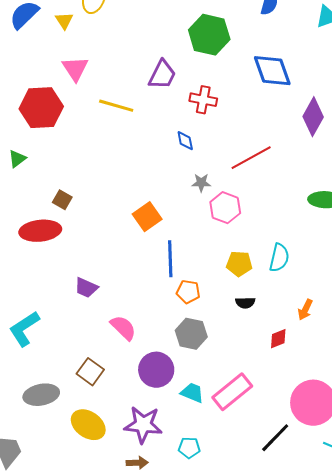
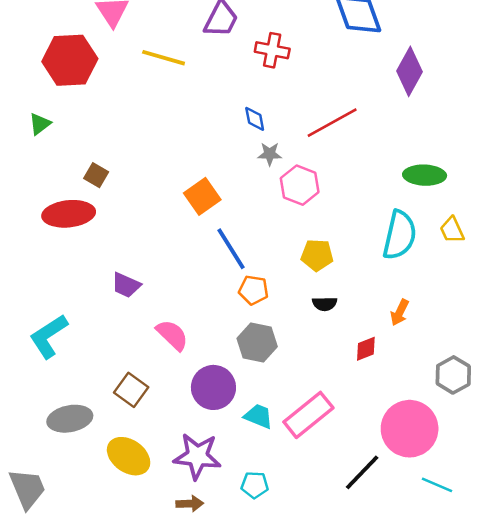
blue diamond: (185, 141) -> (255, 119), moved
cyan semicircle: (279, 258) -> (400, 235), moved, size x1.4
blue line: (170, 259) -> (231, 249), turned -30

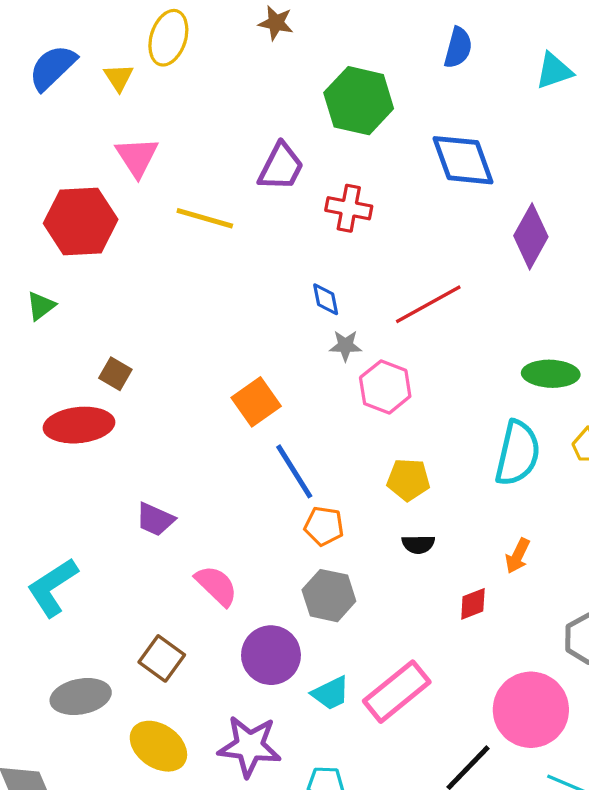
cyan trapezoid: (258, 416) -> (331, 693), turned 132

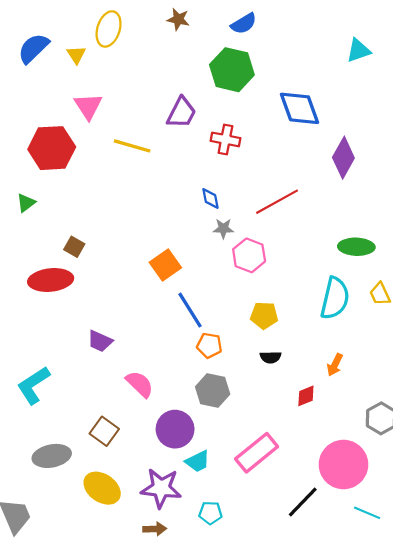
blue semicircle: (458, 48) -> (244, 24), moved, turned 44
cyan trapezoid: (331, 693) -> (198, 461), moved

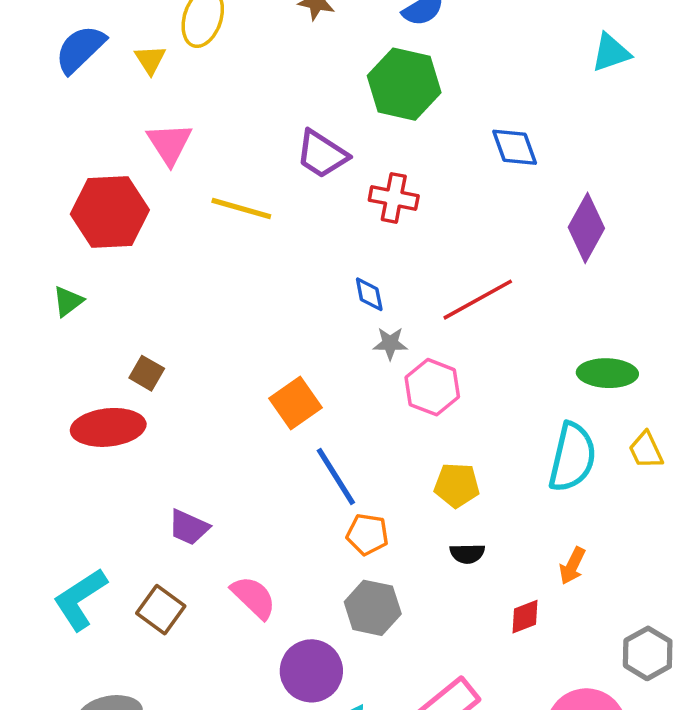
blue diamond: (299, 108) -> (515, 147), size x0.7
purple trapezoid: (181, 113) -> (322, 154), turned 96
brown square: (104, 431) -> (161, 610), moved

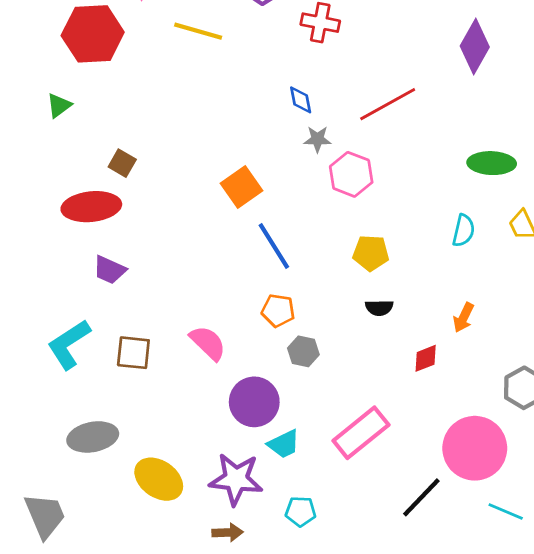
cyan semicircle: (572, 457) -> (464, 231), size x0.6
purple trapezoid: (189, 527) -> (110, 270), moved
orange pentagon: (367, 534) -> (278, 311), moved
gray hexagon: (373, 608) -> (303, 351), size x0.7
brown square: (161, 610) -> (133, 353), turned -30

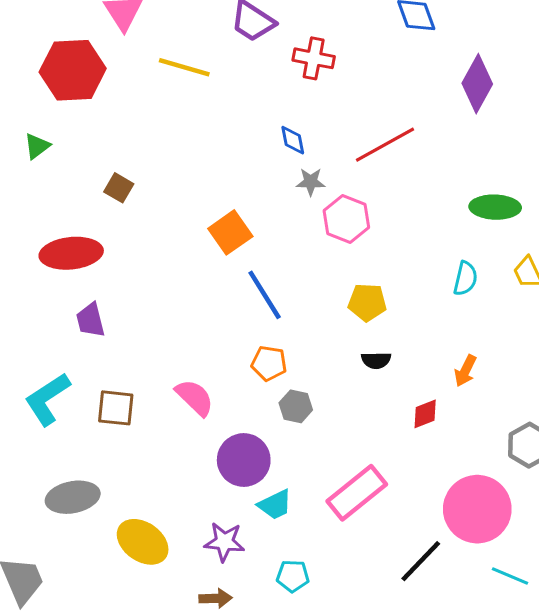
brown square: (122, 163) -> (119, 188), moved
purple trapezoid: (110, 270) -> (90, 320), turned 52
purple star: (236, 479) -> (224, 542), size x0.7

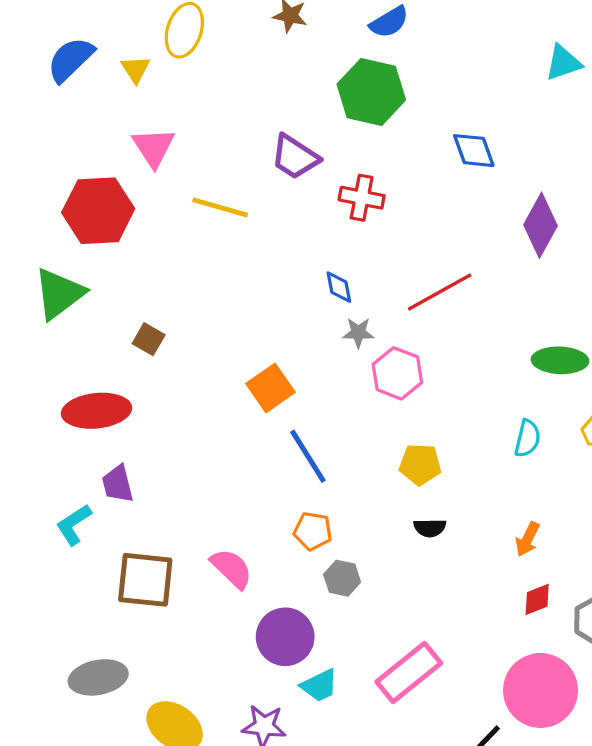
green triangle: (37, 146) -> (59, 294), size x1.8
cyan L-shape: (47, 399) -> (74, 525), moved, size x0.7
brown square: (116, 408) -> (145, 580), size x1.4
red diamond: (425, 414) -> (537, 599), moved

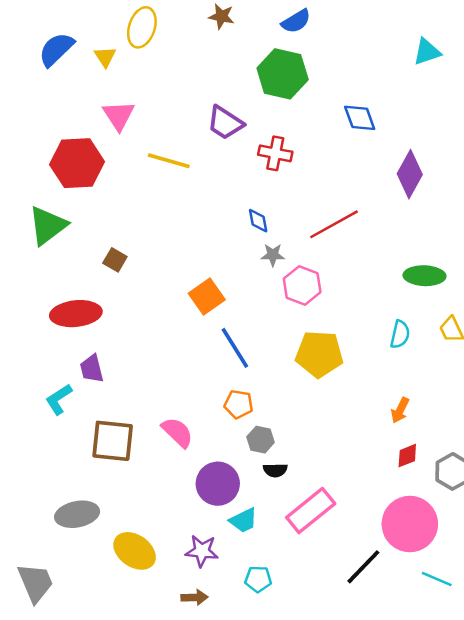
yellow pentagon: (420, 464) -> (319, 354), size x1.5
black semicircle: (430, 528) -> (275, 470), moved

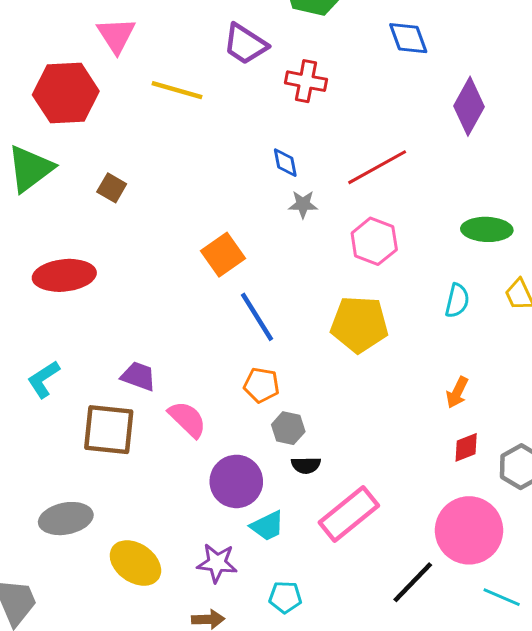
brown square: (115, 260) -> (112, 188), moved
pink hexagon: (302, 285) -> (374, 241), moved
purple trapezoid: (92, 369) -> (138, 376), moved, turned 124

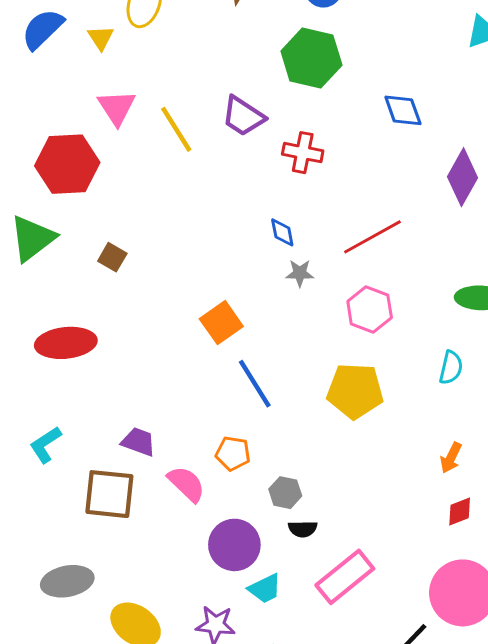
yellow line: (177, 90) -> (176, 129), moved, turned 42
orange pentagon: (261, 385) -> (233, 453), moved

